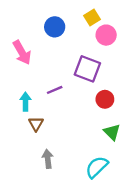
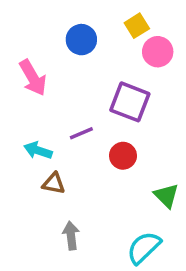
red circle: (105, 99) -> (123, 156), moved
cyan arrow: (25, 102) -> (38, 151), turned -72
brown triangle: (36, 124) -> (54, 183), turned -49

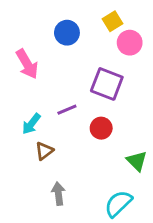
cyan arrow: (38, 151) -> (31, 124), turned -70
brown triangle: (54, 183) -> (44, 151), turned -48

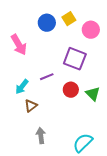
yellow square: (113, 21) -> (69, 19), moved
green triangle: (137, 161) -> (93, 94), moved

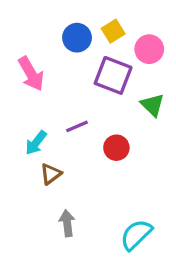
purple square: (75, 59) -> (113, 75), moved
green triangle: (93, 94) -> (153, 105), moved

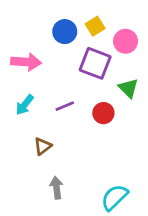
pink arrow: (31, 74) -> (26, 62), turned -56
cyan arrow: (36, 143) -> (25, 105), moved
red circle: (116, 148) -> (103, 113), moved

